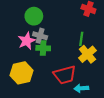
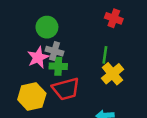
red trapezoid: (65, 75) -> (66, 89), moved

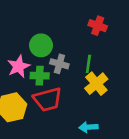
green circle: (47, 27) -> (41, 45), moved
gray cross: (55, 51) -> (59, 64), moved

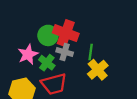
red cross: (98, 26) -> (66, 33), moved, size x1.5
green cross: (40, 76) -> (47, 63), turned 35

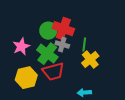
pink star: (28, 54) -> (21, 47), moved
green cross: (47, 63) -> (47, 54), size x1.5

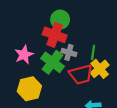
red cross: (63, 29) -> (55, 35), moved
green circle: (48, 31) -> (60, 20), moved
red trapezoid: (53, 72) -> (81, 74), moved

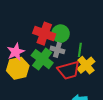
green circle: (60, 20) -> (60, 34), moved
yellow hexagon: (29, 89) -> (18, 68), moved

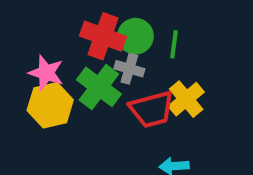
green line: (80, 50) -> (174, 44), moved
pink star: (16, 52) -> (46, 73), turned -30

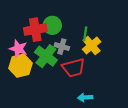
red cross: (103, 36) -> (35, 30), moved, turned -30
green circle: (135, 36) -> (52, 25), moved
yellow cross: (186, 99) -> (92, 45), moved

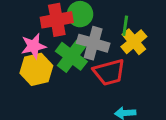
gray cross: (62, 47) -> (93, 43), size x1.5
pink star: (18, 49) -> (33, 46), turned -30

